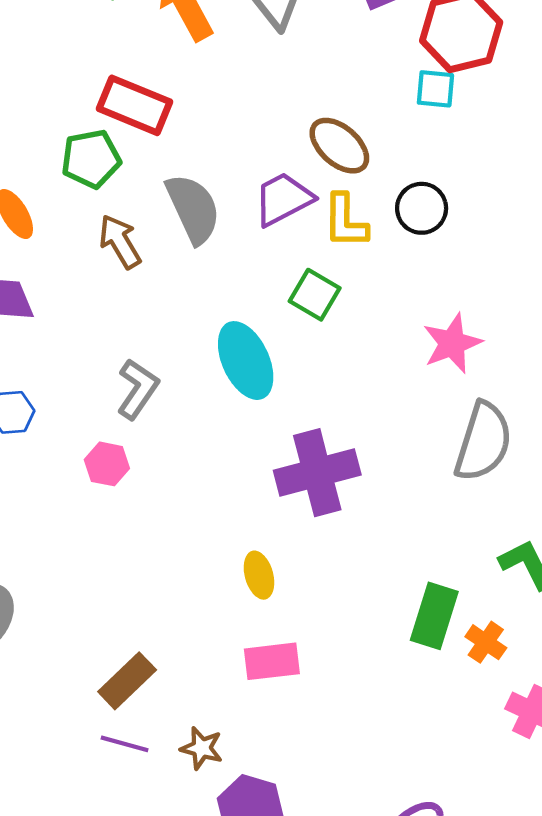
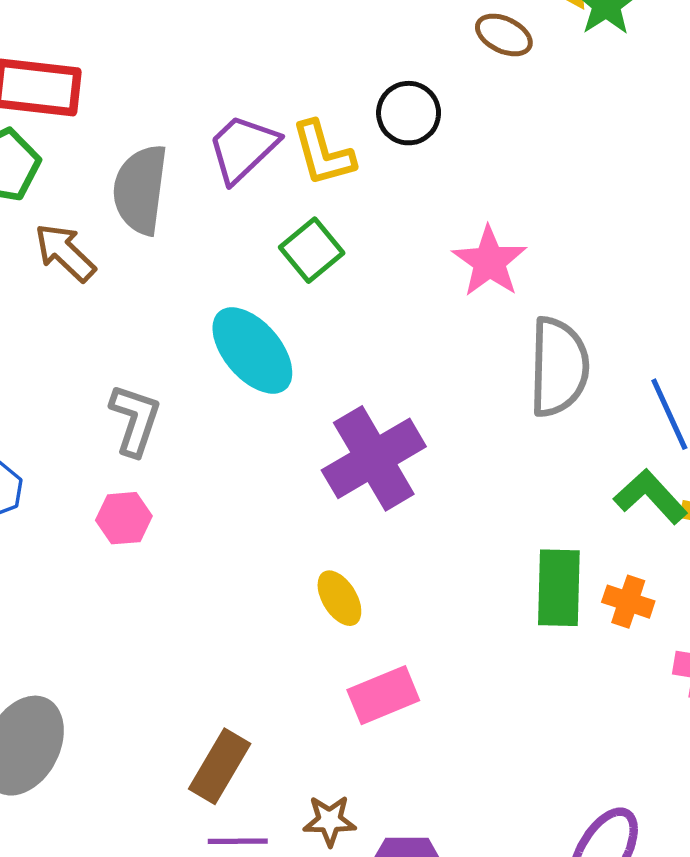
brown ellipse: (339, 146) -> (504, 35), moved, size x0.7
gray semicircle: (193, 209) -> (140, 189), turned -132
green square: (315, 295) -> (312, 250), turned 36

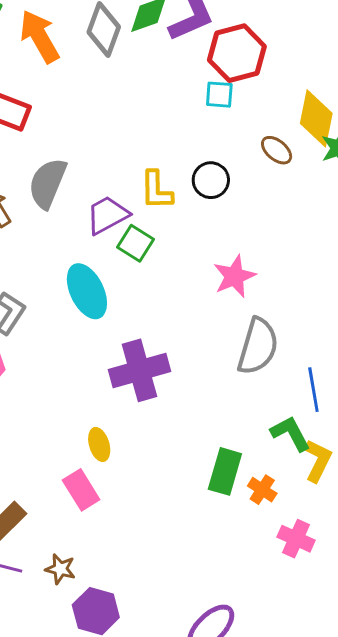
purple trapezoid: (243, 148) -> (107, 215), moved
green square: (312, 250) -> (135, 243), turned -33
pink rectangle: (383, 695) -> (81, 490), moved, turned 66

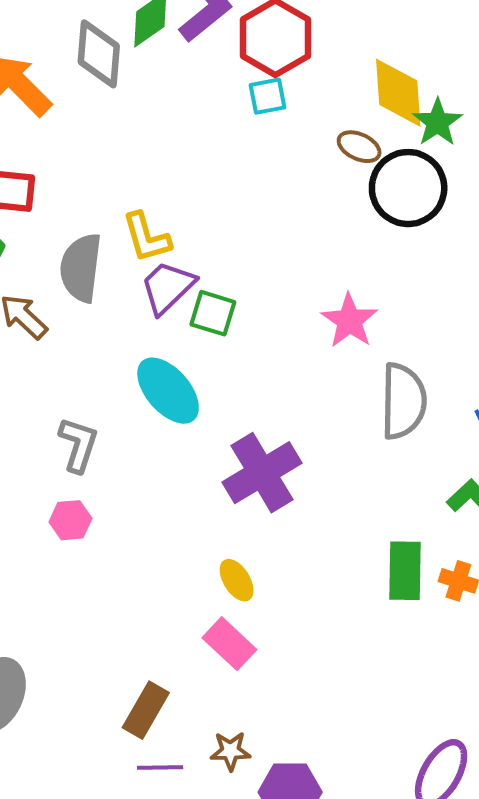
black circle: (211, 180) -> (408, 188), moved, size x1.6
yellow L-shape: (156, 190) -> (146, 237), moved

